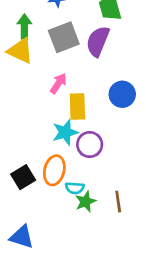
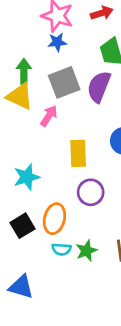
pink arrow: (58, 83) -> (49, 116), moved
cyan star: (65, 132) -> (27, 177), moved
cyan semicircle: (75, 188) -> (61, 249), moved

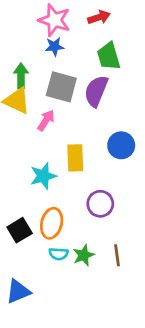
gray square: (64, 82) -> (61, 87), turned 36
cyan star: (27, 177) -> (43, 176), moved
purple circle: (91, 192) -> (100, 204), moved
blue triangle: (21, 287) -> (18, 291), turned -40

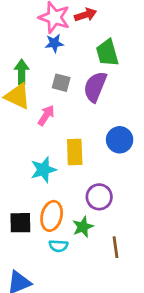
red arrow: (99, 17) -> (86, 15), moved
gray square: (61, 87) -> (61, 83), size x0.6
black square: (20, 230) -> (20, 223), turned 30
green star: (84, 255) -> (83, 227), moved

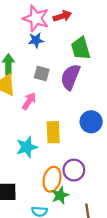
orange ellipse: (52, 216) -> (52, 179), moved

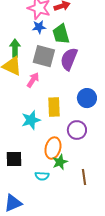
green trapezoid: (81, 48) -> (61, 34), moved
gray square: (42, 74) -> (44, 56), size x1.6
purple circle: (74, 170) -> (77, 130), moved

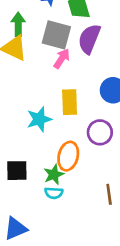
pink arrow: (33, 80) -> (62, 59), moved
green star: (60, 162) -> (54, 175), moved

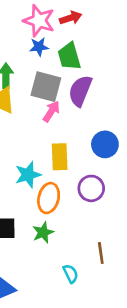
orange ellipse: (68, 156) -> (49, 198), moved
cyan semicircle: (54, 193) -> (71, 274), moved, turned -120

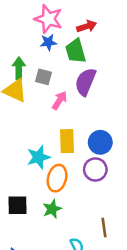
red arrow: (71, 18) -> (87, 26), moved
gray square: (46, 87) -> (43, 77), moved, size x0.6
blue circle: (105, 144) -> (100, 142), moved

